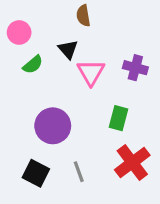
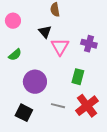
green semicircle: (33, 65) -> (15, 55), moved
gray line: (79, 172) -> (58, 106), moved, turned -56

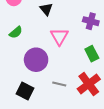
pink triangle: (60, 47) -> (59, 36), moved
green rectangle: (78, 77) -> (92, 54), moved, turned -42

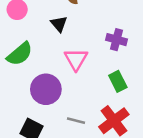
green semicircle: (16, 32) -> (20, 54), size x1.5

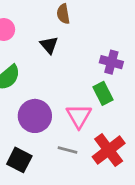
pink triangle: (76, 59) -> (79, 116), moved
green rectangle: (118, 81) -> (103, 93), moved

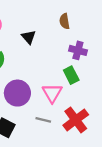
brown semicircle: (63, 14) -> (65, 21), moved

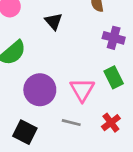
green rectangle: (71, 75) -> (114, 77), moved
red cross: (76, 120) -> (111, 123), size x0.6

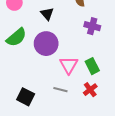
green rectangle: (114, 77) -> (92, 66), moved
purple circle: (40, 90) -> (46, 44), moved

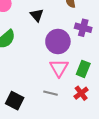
purple circle: (46, 44) -> (58, 41), moved
green rectangle: (92, 66) -> (83, 69), turned 49

